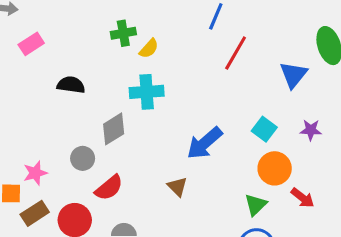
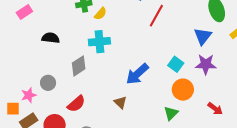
blue triangle: (293, 75) -> (203, 36), moved
purple star: (311, 130) -> (206, 64), size x1.5
gray circle: (83, 158) -> (48, 83), moved
red arrow: (303, 198) -> (215, 109), moved

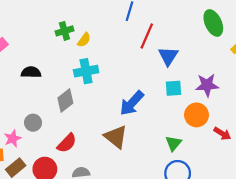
blue triangle: (203, 36) -> (168, 56), moved
cyan square: (176, 64) -> (174, 88), turned -35
orange circle: (183, 90) -> (196, 115), moved
brown triangle: (120, 102) -> (116, 137), size x1.6

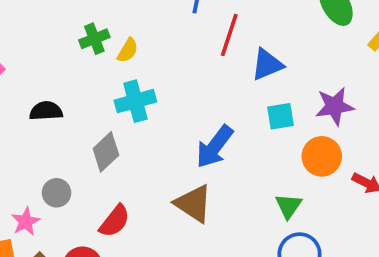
blue triangle: (168, 56) -> (267, 65), turned 40

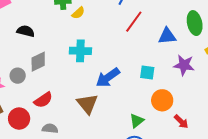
blue triangle: (267, 65) -> (167, 36), moved
cyan cross: (135, 101) -> (80, 51), moved
purple star: (335, 106) -> (184, 65), moved
gray diamond: (106, 152) -> (38, 62), moved

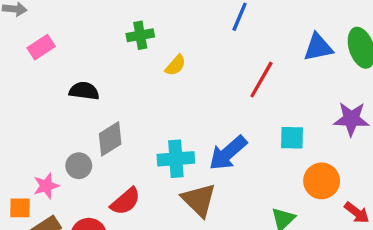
yellow semicircle: (78, 13) -> (175, 65), moved
red line: (134, 22) -> (261, 80), moved
blue triangle: (167, 36) -> (318, 47), moved
cyan cross: (80, 51) -> (176, 159), moved

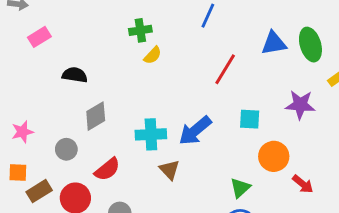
green cross: (140, 35) -> (140, 30), moved
gray circle: (79, 166) -> (66, 149), moved
pink star: (46, 186) -> (22, 132), moved
brown triangle: (199, 200) -> (169, 170), size x0.7

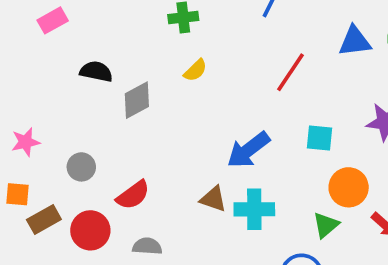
yellow semicircle: (153, 55) -> (195, 70), moved
gray diamond: (96, 116) -> (137, 100), moved
cyan cross: (151, 134) -> (254, 209), moved
brown triangle: (169, 170) -> (213, 199), turned -30
green triangle: (240, 188) -> (326, 225), moved

